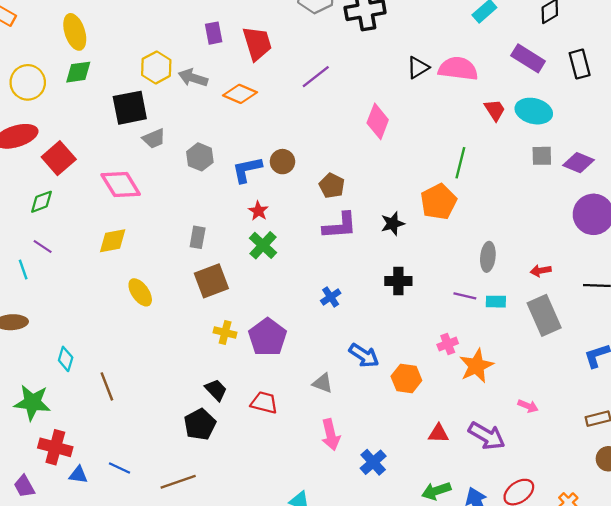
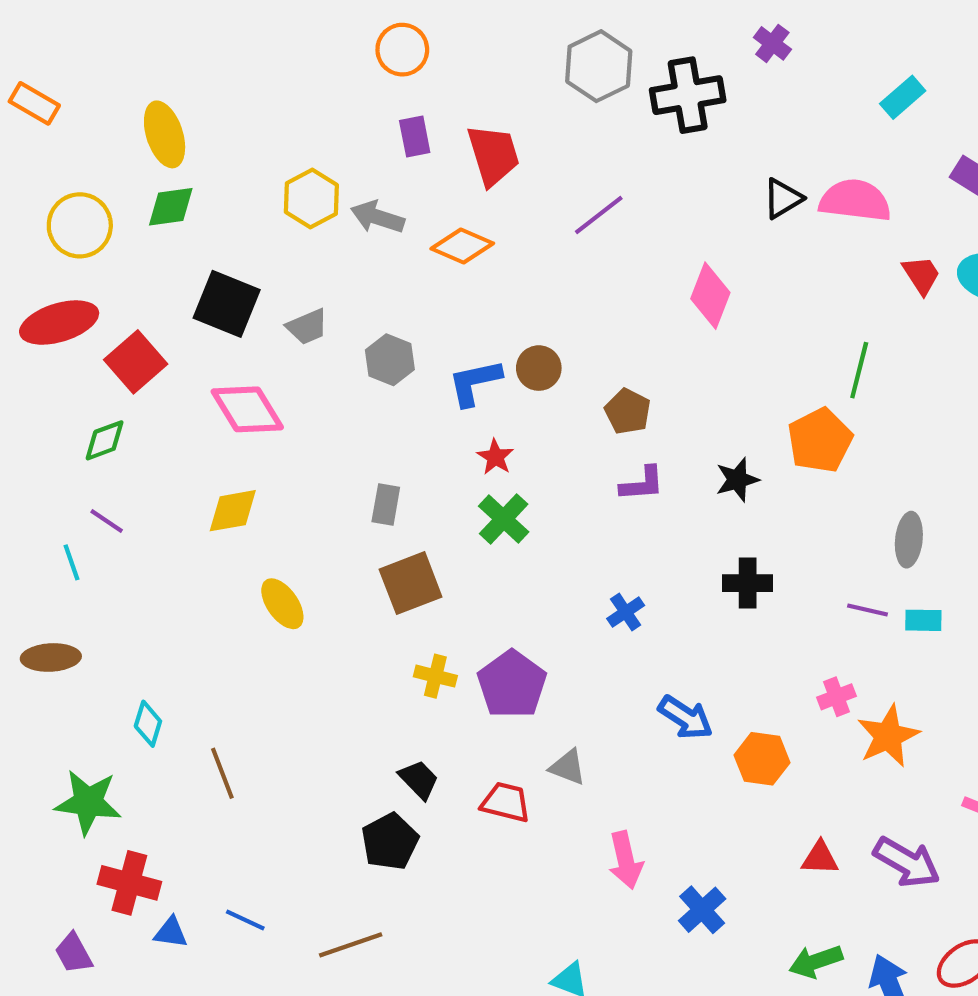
black square: (130, 108) -> (227, 304), moved, turned 33
purple L-shape: (340, 226) -> (642, 484), size x0.7
gray triangle: (323, 383) -> (568, 767), moved

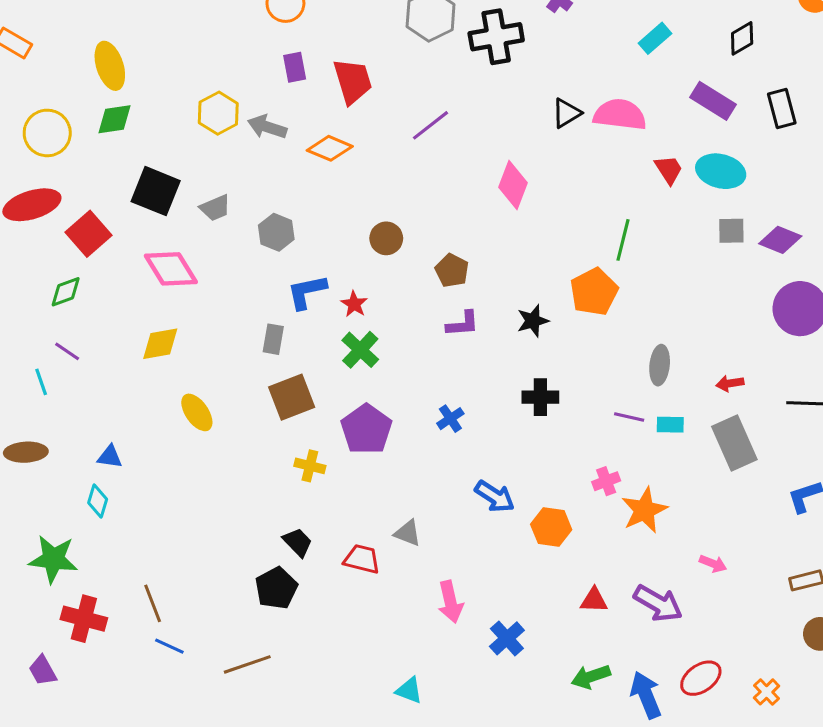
blue L-shape: (475, 383) -> (307, 292), moved
purple pentagon: (512, 684) -> (366, 429), moved
brown line: (222, 773) -> (153, 603), moved
blue triangle: (171, 932) -> (110, 457), moved

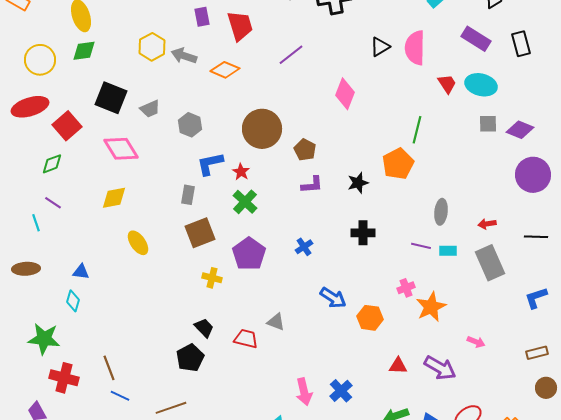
pink semicircle: (620, 115) -> (415, 48), turned -96
brown circle: (386, 238) -> (262, 129), size x1.8
pink arrow: (450, 602) -> (304, 392), moved

